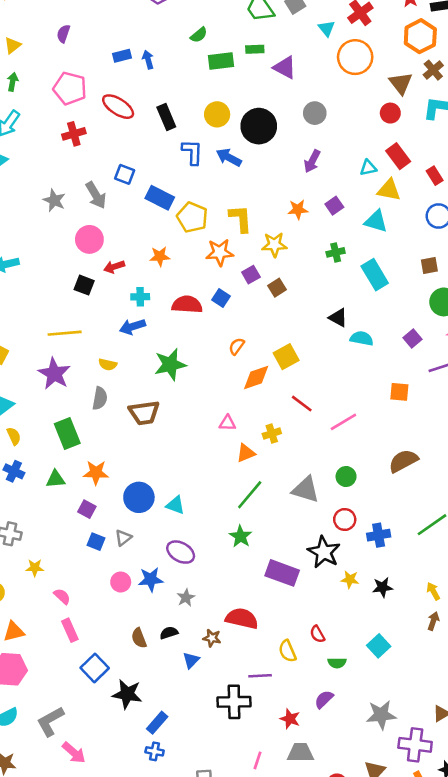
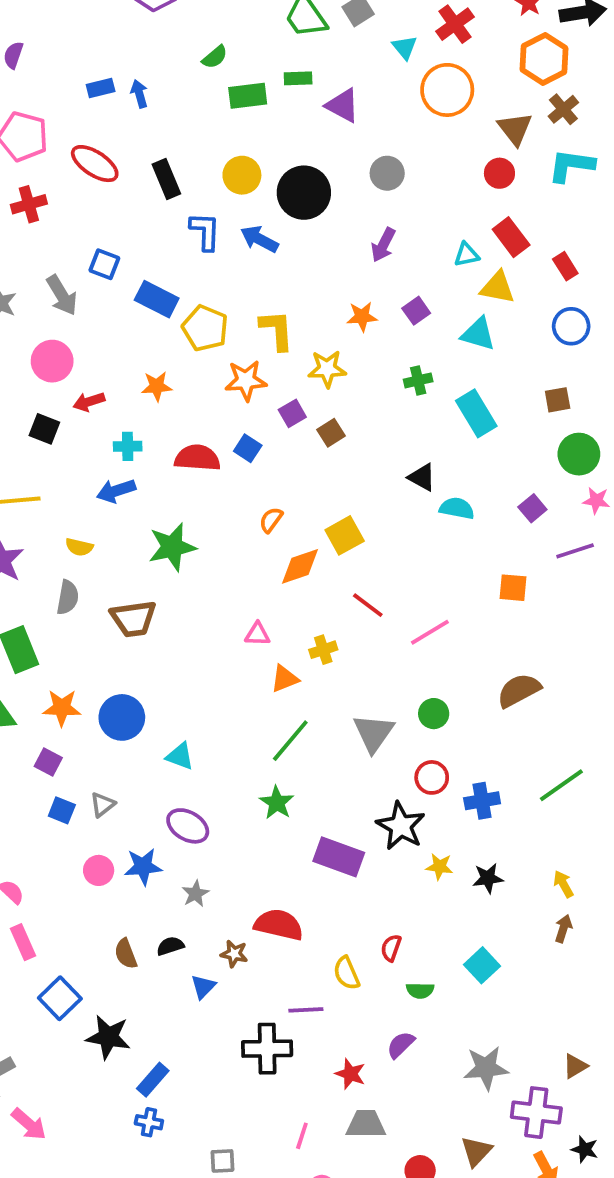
gray triangle: (306, 490) -> (374, 733), turned 48
blue circle: (139, 497) -> (122, 717), moved
red semicircle: (317, 634) -> (391, 948), turned 48

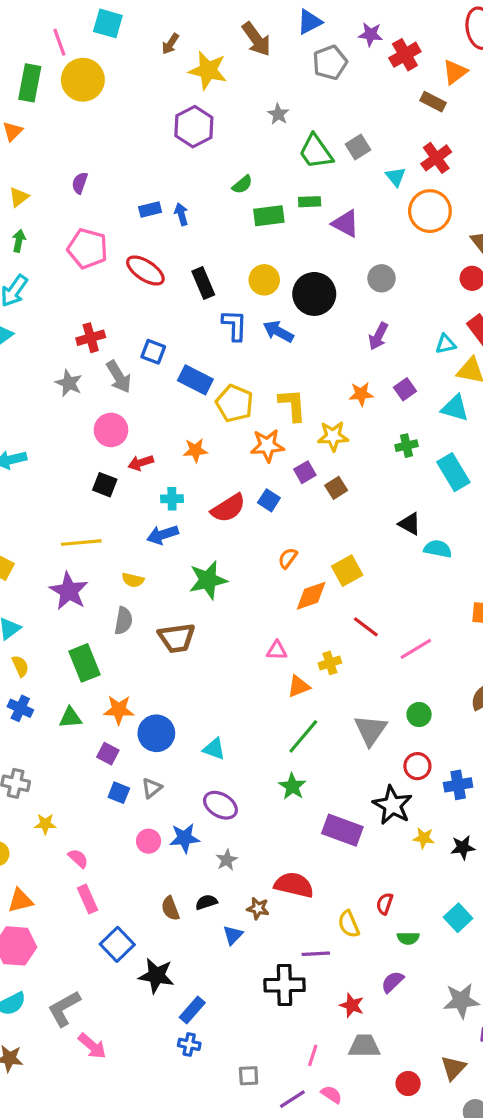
red cross: (29, 204) -> (91, 338), moved
red semicircle: (197, 458) -> (228, 508), turned 144
blue circle: (122, 717) -> (156, 733), moved

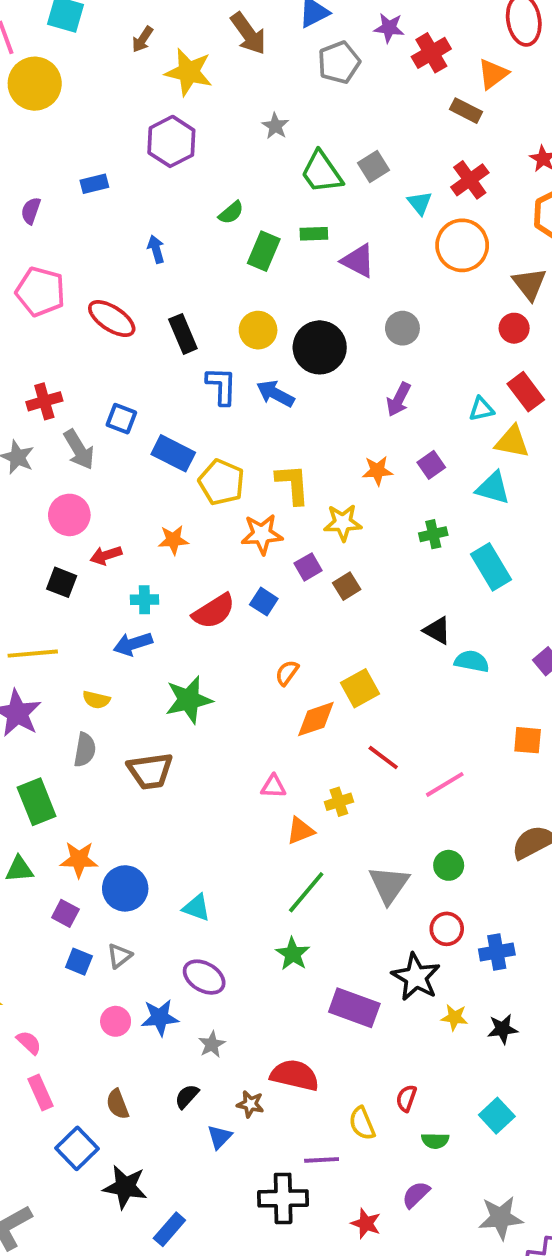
blue rectangle: (150, 210) -> (94, 184), moved
green rectangle: (269, 216) -> (264, 251), turned -60
black semicircle: (206, 902) -> (187, 1096), turned -30
brown semicircle: (170, 908) -> (117, 1104), moved

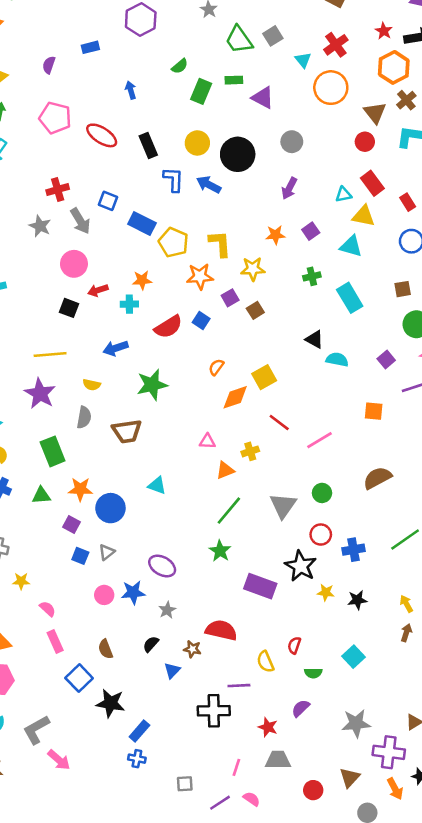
cyan cross: (144, 600) -> (129, 304), moved
cyan triangle: (196, 908) -> (157, 485), moved

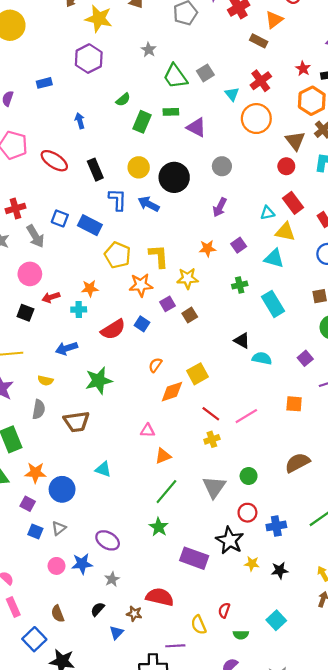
blue rectangle: (142, 224) -> (90, 225), moved
pink line: (319, 440) -> (246, 416), moved
yellow cross: (250, 451) -> (212, 439), moved

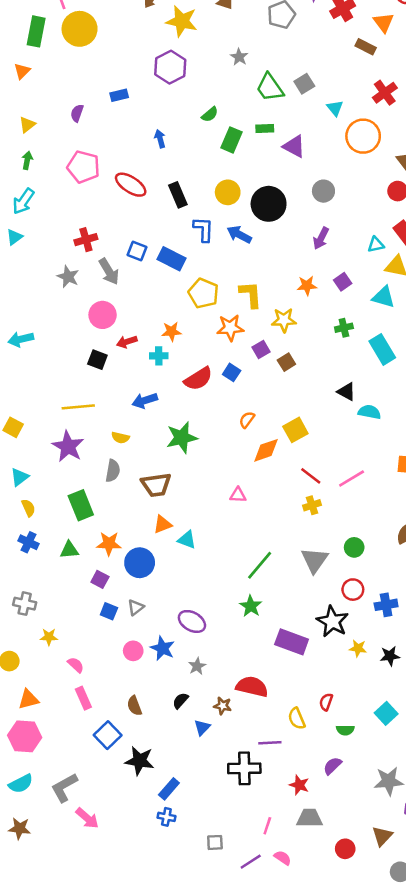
orange triangle: (274, 20) -> (384, 22), turned -30
red cross: (261, 81) -> (385, 93), moved
orange triangle: (163, 456) -> (163, 524), moved
blue star: (82, 564) -> (163, 648), turned 30

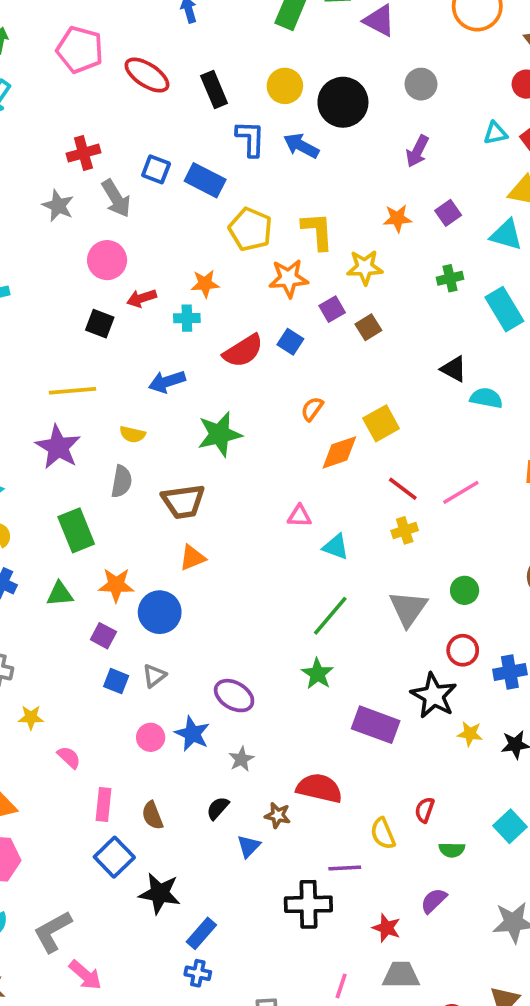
cyan triangle: (376, 245) -> (495, 133), moved
cyan triangle: (187, 540) -> (336, 547), moved
pink rectangle: (83, 698) -> (103, 804), moved, turned 30

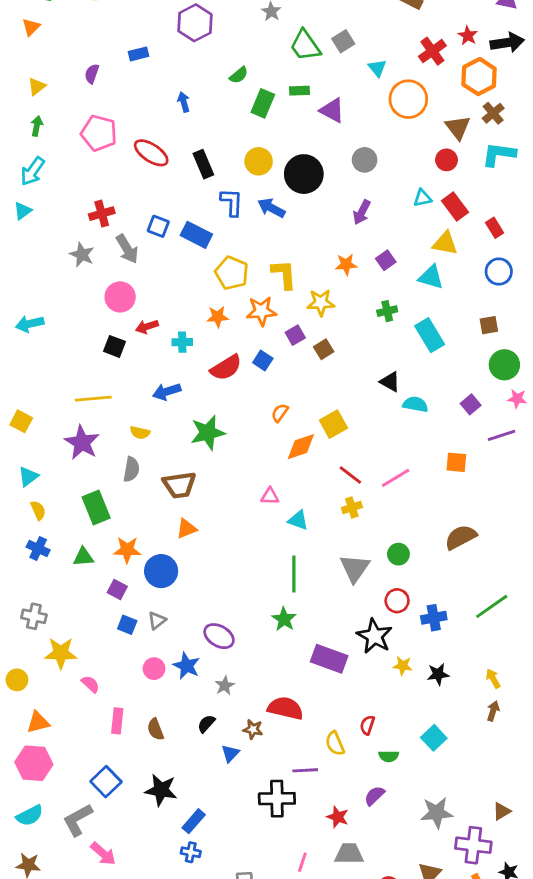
orange star: (205, 284) -> (218, 317), moved
green line: (330, 616) -> (294, 574), turned -40
yellow star: (31, 717) -> (61, 653), size x1.6
blue square: (114, 857) -> (106, 782), moved

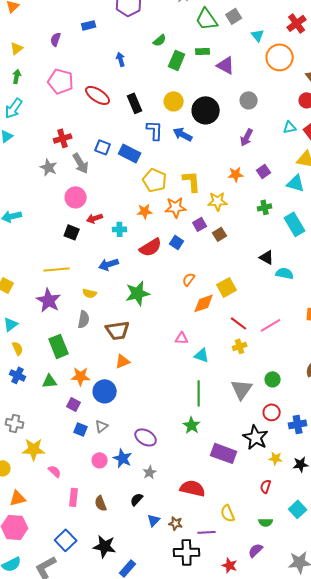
red semicircle: (367, 725) -> (266, 486), moved
brown star: (253, 729) -> (176, 523), moved

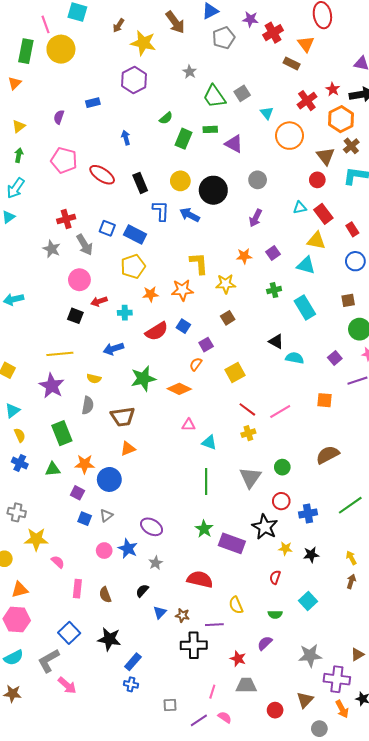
yellow pentagon: (155, 180) -> (133, 266), moved, turned 30
purple square: (200, 224) -> (206, 345), moved
orange diamond: (204, 303) -> (179, 389), moved, turned 45
green star: (192, 425) -> (204, 529), moved

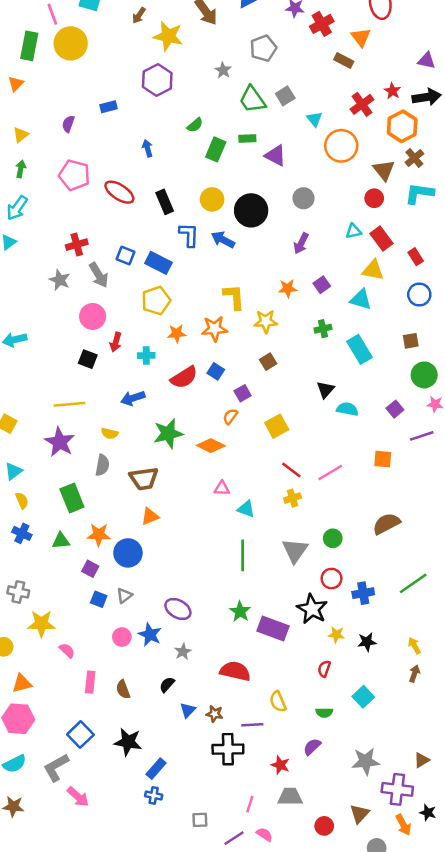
gray pentagon: (224, 38) -> (263, 48), moved
red arrow: (99, 301) -> (116, 342), turned -56
black triangle: (276, 342) -> (325, 390), turned 42

